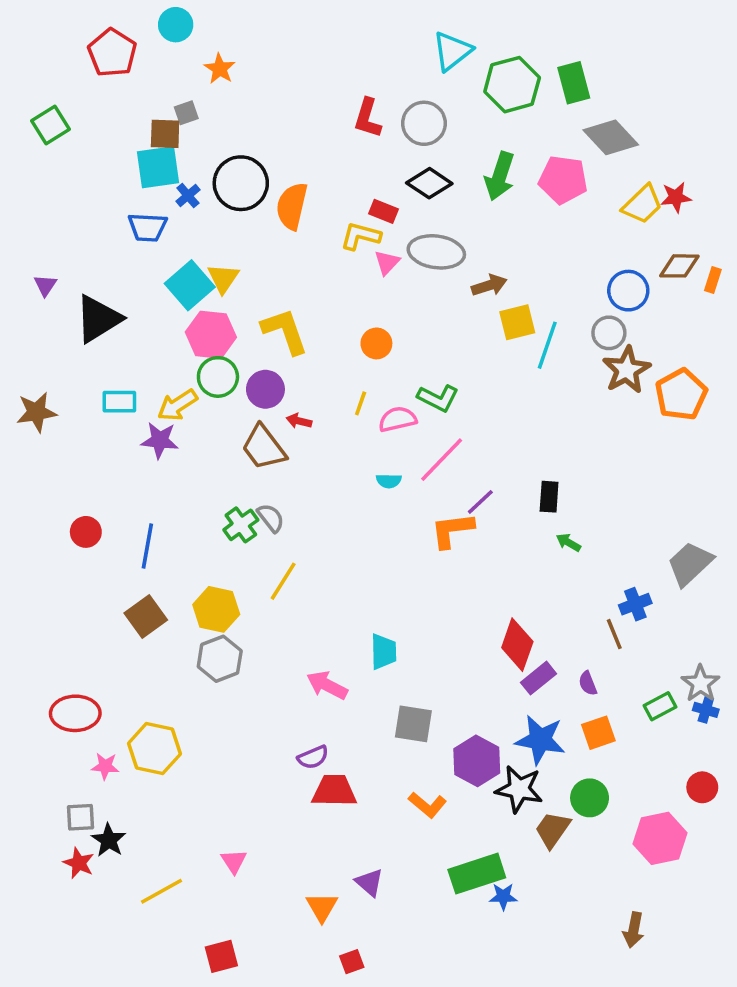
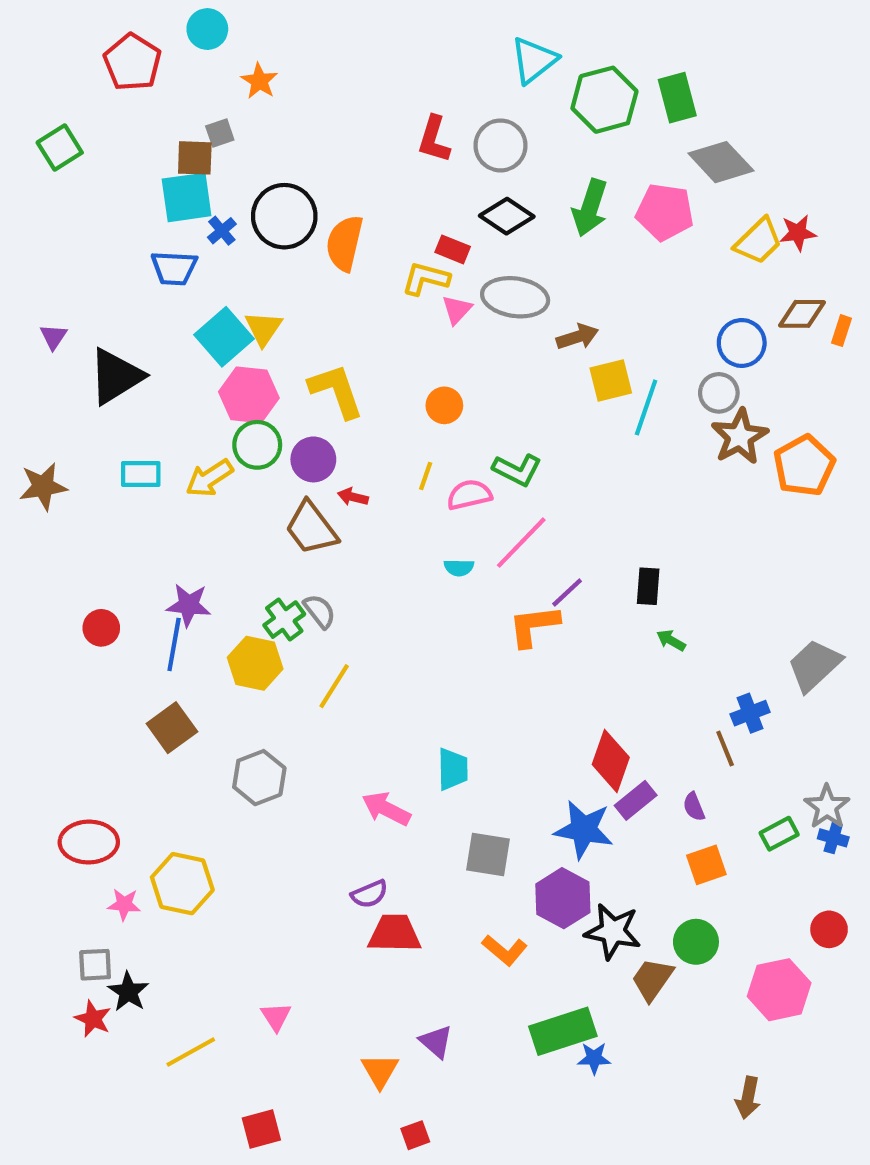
purple star: (160, 440) -> (189, 605), moved
yellow hexagon: (216, 609) -> (255, 663), moved
blue star: (540, 740) -> (584, 830), moved

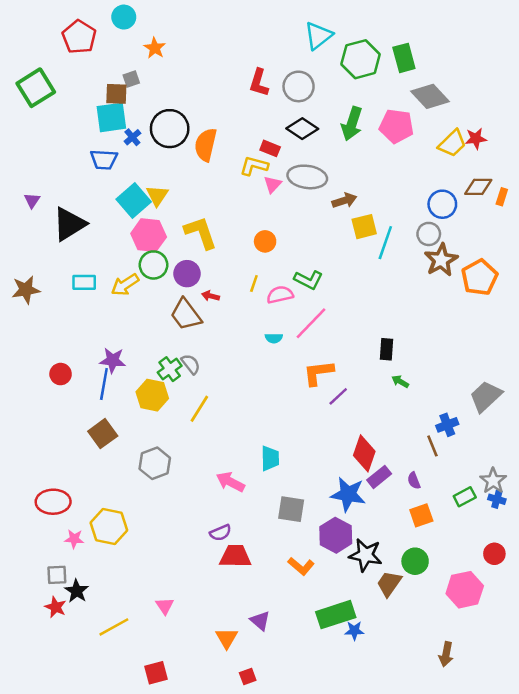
green square: (60, 148) -> (36, 88), size x1.4
purple line: (567, 593) -> (338, 396), moved

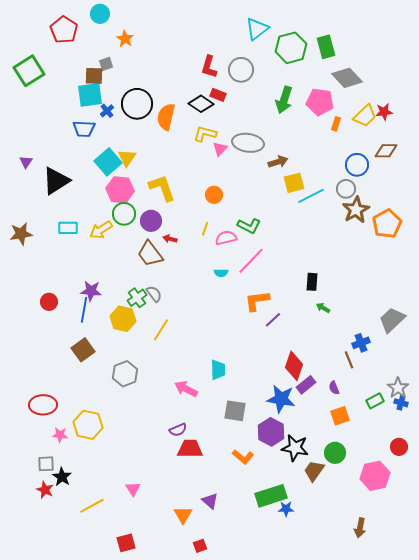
black diamond: (302, 129) -> (201, 104), moved
red rectangle: (270, 148) -> (218, 95), moved
orange rectangle: (502, 197) -> (336, 124), moved
cyan line: (385, 243) -> (311, 196), turned 44

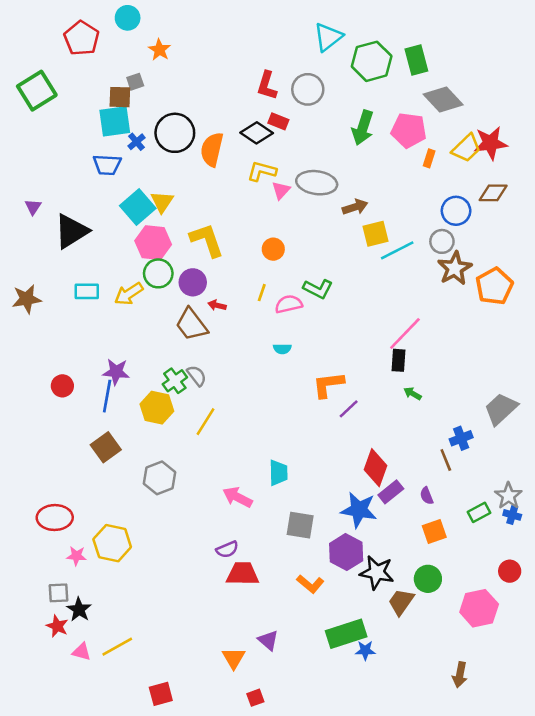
red star: (384, 112) -> (491, 143), size x1.5
pink line: (251, 261) -> (405, 333), moved
pink triangle: (133, 489) -> (82, 652), moved, turned -42

